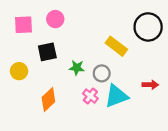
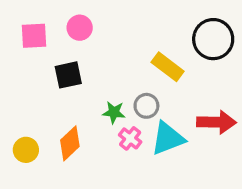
green star: (77, 68) -> (114, 112), moved
yellow circle: (19, 71) -> (26, 150), moved
red arrow: (150, 85) -> (216, 122), size x1.6

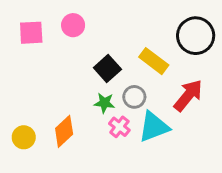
black square: (68, 75) -> (107, 69), moved, turned -30
red arrow: (216, 122) -> (188, 95), moved, turned -52

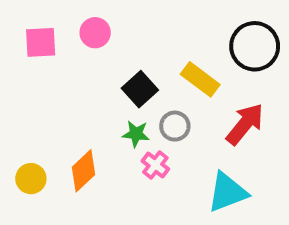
cyan triangle: (154, 127) -> (227, 192), moved

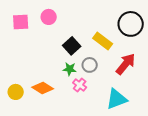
orange diamond: (83, 171) -> (43, 88), turned 75

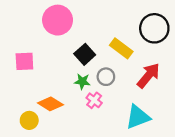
pink circle: (49, 17) -> (58, 20), size x1.6
pink square: (21, 22) -> (24, 61), moved
yellow circle: (16, 92) -> (29, 120), moved

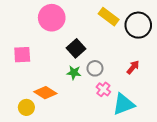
yellow rectangle: (121, 48) -> (109, 17), moved
red arrow: (148, 76) -> (133, 67), size x0.6
pink cross: (94, 100) -> (103, 89), moved

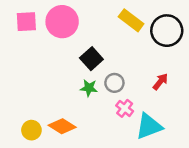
pink square: (22, 55) -> (26, 22), moved
orange diamond: (45, 93) -> (62, 126), moved

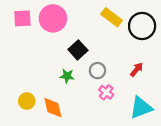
green star: (89, 88) -> (67, 76), moved
orange diamond: (62, 126) -> (53, 108), turned 45
cyan triangle: (149, 126) -> (141, 108), moved
yellow circle: (31, 130) -> (27, 101), moved

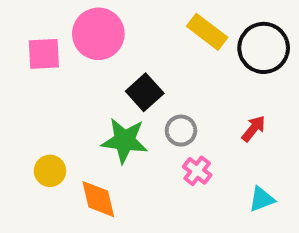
pink square: (22, 18) -> (44, 54), moved
green star: (67, 76) -> (125, 141), size x1.6
yellow circle: (27, 101) -> (50, 171), moved
cyan triangle: (141, 108) -> (262, 199), size x0.6

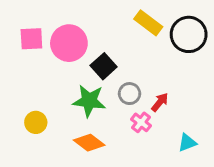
pink circle: (98, 34) -> (69, 43), moved
red arrow: (254, 129) -> (160, 102), moved
orange diamond: (98, 199) -> (89, 143), moved, turned -40

